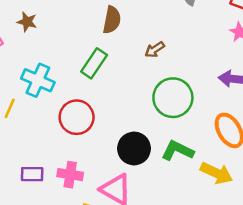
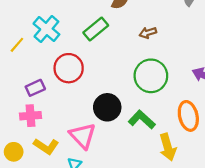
yellow arrow: (217, 173) -> (168, 147), turned 32
purple rectangle: (32, 174) -> (35, 88), moved, turned -42
pink cross: (70, 175) -> (30, 116), moved, turned -30

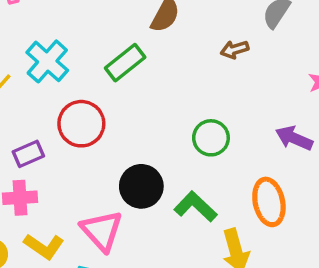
brown arrow: (148, 33) -> (235, 50), moved
green circle: (151, 76) -> (211, 138), size x0.7

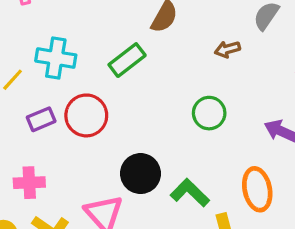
cyan cross: (47, 61) -> (56, 58), turned -33
green circle: (211, 138) -> (209, 113), moved
purple rectangle: (28, 154) -> (41, 119), moved

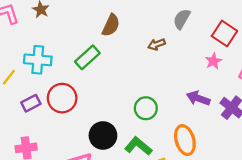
green circle: (209, 113) -> (146, 108), moved

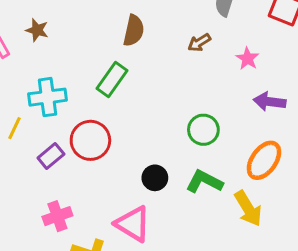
pink star: (213, 61) -> (247, 58), moved
black circle: (103, 135) -> (155, 178), size x0.7
orange ellipse: (185, 140) -> (264, 160), turned 64

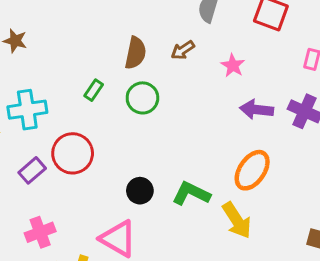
brown semicircle: (134, 31) -> (135, 53), moved
green rectangle: (112, 80) -> (94, 90), size x0.6
green circle: (203, 130) -> (142, 98), moved

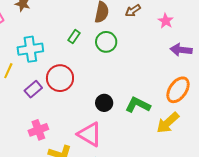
yellow arrow: (237, 220) -> (168, 123), turned 80

